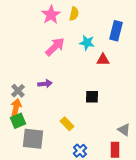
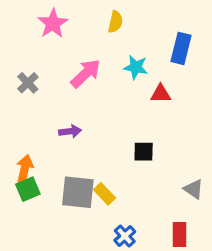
pink star: (51, 15) -> (53, 23), moved
gray cross: (18, 91) -> (28, 83), moved
gray triangle: (124, 130) -> (194, 189), moved
gray square: (33, 139) -> (78, 192), moved

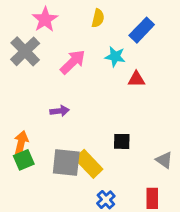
blue rectangle: (181, 48) -> (142, 30), moved, turned 30
gray cross: (28, 83) -> (25, 51), moved, size x1.6
black square: (144, 152) -> (122, 141), moved
yellow rectangle: (104, 194) -> (89, 164), size x1.5

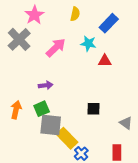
green square: (24, 160) -> (42, 109), moved
yellow rectangle: (89, 164) -> (67, 138), moved

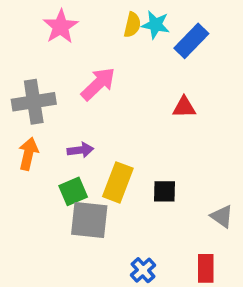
gray cross: (19, 39) -> (34, 102), moved, turned 35
cyan star: (88, 44) -> (156, 25), moved
orange arrow: (16, 110) -> (28, 154), moved
yellow rectangle: (67, 138) -> (118, 182), moved, turned 65

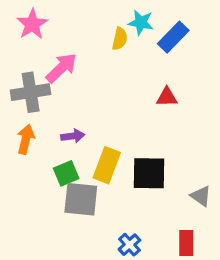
yellow semicircle: (132, 25) -> (120, 39), moved
pink star: (61, 27) -> (32, 24), moved
pink arrow: (98, 84) -> (61, 68), moved
black square: (164, 191) -> (149, 173), size x1.6

